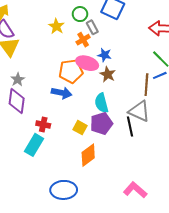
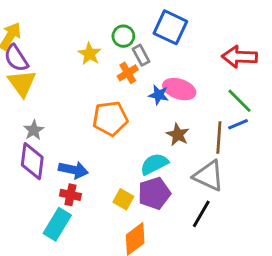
pink ellipse: (87, 63) -> (179, 89), moved
brown star: (108, 74) -> (178, 135), moved
blue arrow: (62, 93) -> (73, 170), moved
cyan semicircle: (101, 103) -> (154, 164), turned 78
black line: (130, 127) -> (201, 214), moved, turned 42

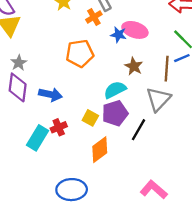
gray triangle: (209, 176) -> (158, 99), turned 48
red cross: (70, 195) -> (59, 127), moved, turned -35
black line: (201, 214) -> (138, 130), moved

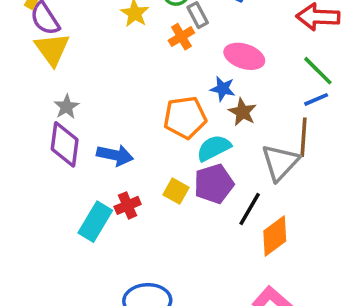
blue star: (118, 35) -> (223, 89), moved
orange pentagon: (80, 53) -> (185, 117), moved
brown line: (167, 69) -> (304, 137), moved
orange diamond: (100, 150) -> (275, 236), moved

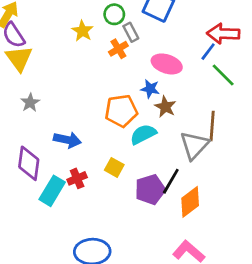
blue line: (316, 99) -> (208, 52), moved, turned -30
purple diamond: (65, 144) -> (29, 163), moved
purple pentagon: (214, 184) -> (150, 189), moved

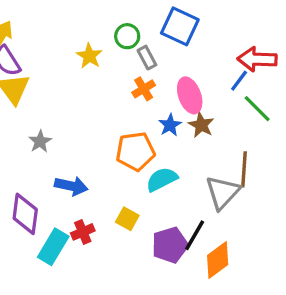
orange cross: (118, 49) -> (144, 89), moved
pink ellipse: (167, 64) -> (190, 95), turned 52
blue star: (150, 89) -> (170, 125), turned 30
gray star: (30, 103) -> (40, 141), moved
brown star: (165, 107) -> (201, 125), moved

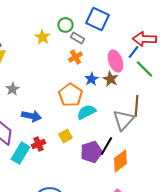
gray rectangle: (147, 58) -> (77, 38), turned -32
pink ellipse: (190, 95) -> (115, 61), moved
orange pentagon: (135, 151) -> (70, 95), turned -30
yellow square: (127, 219) -> (65, 136), turned 32

